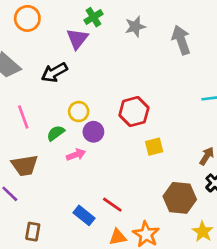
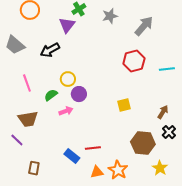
gray arrow: (181, 40) -> (144, 26), turned 60
red hexagon: (134, 112) -> (134, 61), moved
red line: (112, 205) -> (93, 148), turned -42

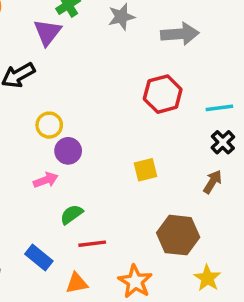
gray arrow: (144, 26) -> (180, 34), turned 45
green semicircle: (51, 95) -> (72, 214), moved
black cross: (169, 132) -> (223, 142), moved
blue rectangle: (72, 156) -> (39, 257), moved
orange triangle: (97, 172) -> (77, 283), moved

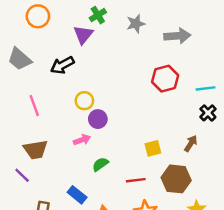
yellow square: (145, 170) -> (153, 148), moved
brown arrow: (213, 182) -> (191, 143), moved
red line: (92, 244) -> (136, 180), moved

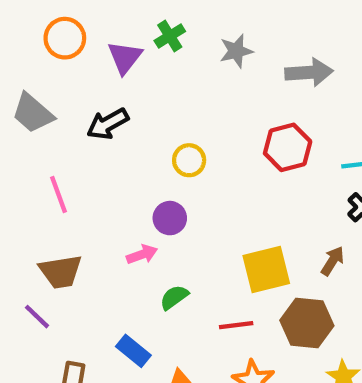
purple triangle: (83, 35) -> (125, 57), moved
yellow circle: (84, 101) -> (189, 160), moved
yellow square: (153, 148) -> (266, 269), size x1.6

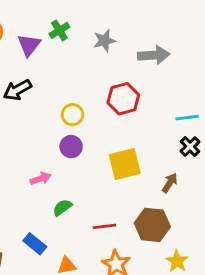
red hexagon: (288, 147) -> (123, 99), moved
purple circle: (170, 218) -> (71, 147), moved
yellow square: (266, 269) -> (125, 164), moved

